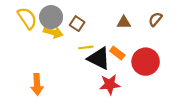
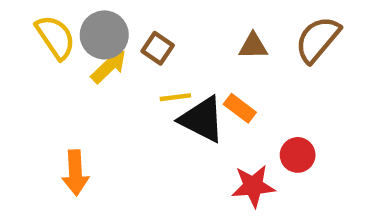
brown semicircle: (155, 19) -> (318, 39), size x1.6
yellow arrow: (53, 32) -> (109, 66), turned -60
red circle: (146, 62) -> (298, 155), moved, size x0.6
red star: (110, 84) -> (253, 186), moved

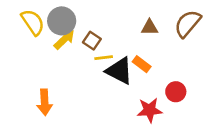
brown square: (158, 48) -> (92, 41), moved

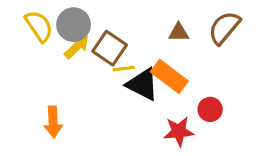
brown square: (92, 41) -> (110, 48), size x1.5
orange rectangle: (142, 64) -> (169, 76), size x1.6

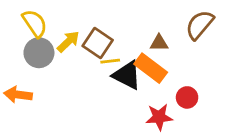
gray circle: (74, 25) -> (39, 53), moved
brown triangle: (179, 32) -> (159, 43), moved
orange arrow: (53, 122) -> (18, 95), moved, turned 100

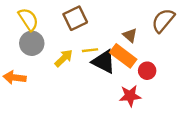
yellow arrow: (68, 42) -> (64, 58), moved
brown square: (98, 43) -> (75, 18), moved, turned 30
brown triangle: (159, 43) -> (130, 35), turned 42
red circle: (187, 97) -> (147, 71), moved

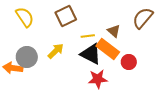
gray circle: (32, 43) -> (27, 57), moved
yellow line: (90, 50) -> (88, 36), moved
red star: (130, 96) -> (98, 79), moved

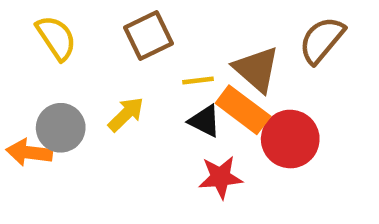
brown triangle: (114, 31) -> (256, 69), size x1.6
black triangle: (91, 54) -> (205, 121), size x0.7
red circle: (129, 62) -> (290, 139), size x1.6

